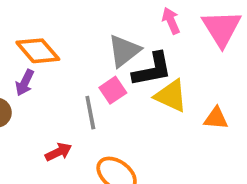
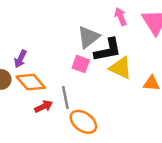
orange diamond: (38, 51) -> (31, 82), moved
pink square: (113, 90) -> (81, 64), turned -36
gray line: (90, 113) -> (65, 97), moved

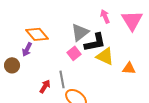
pink square: (81, 64) -> (74, 53), turned 32
orange diamond: (31, 82) -> (37, 34), moved
red arrow: (44, 106) -> (45, 86), turned -32

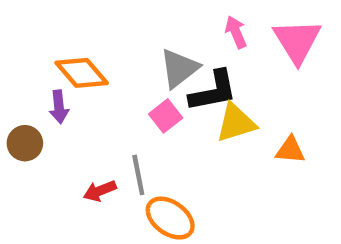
purple arrow: (27, 49) -> (59, 107), turned -32
yellow triangle: (105, 56) -> (236, 123), turned -42
red arrow: (45, 86) -> (100, 191), turned -144

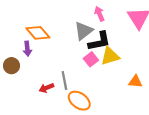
pink arrow: (236, 32) -> (99, 14), moved
pink square: (166, 116) -> (91, 59), moved
orange triangle: (290, 150) -> (135, 82), moved

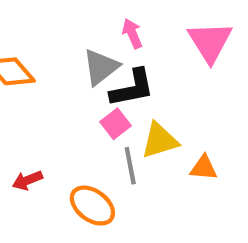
yellow triangle: (110, 56) -> (160, 141), moved
gray line: (64, 80) -> (130, 166), moved

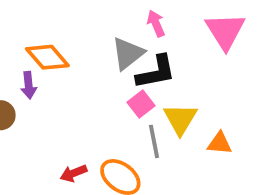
yellow triangle: (160, 141) -> (180, 119), turned -42
red arrow: (27, 180) -> (74, 173), moved

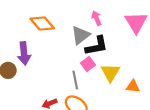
orange diamond: (47, 57) -> (42, 23), moved
purple arrow: (29, 85) -> (24, 53), size x1.5
gray line: (154, 141) -> (75, 80), moved

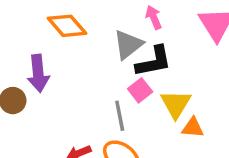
orange triangle: (133, 86) -> (193, 128), moved

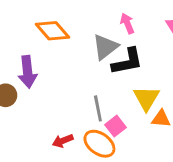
pink square: (140, 90) -> (116, 126), moved

